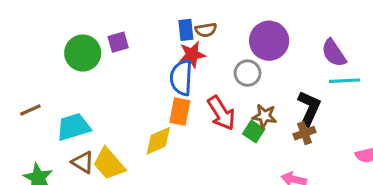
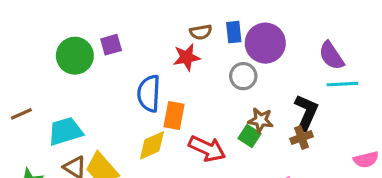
blue rectangle: (186, 30) -> (234, 32), moved
blue semicircle: (181, 78) -> (149, 93), moved
red arrow: (221, 113) -> (207, 149), moved, turned -33

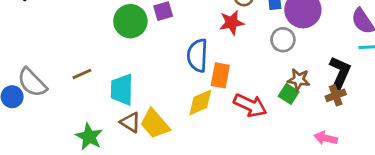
cyan trapezoid: (65, 131) -> (122, 90), turned -72

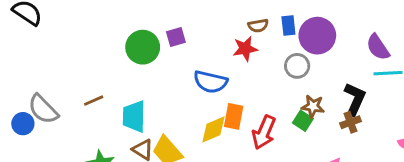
blue semicircle: (197, 55) -> (210, 82), turned -80
orange rectangle: (220, 75) -> (234, 116), moved
red arrow: (250, 105) -> (264, 132), turned 88

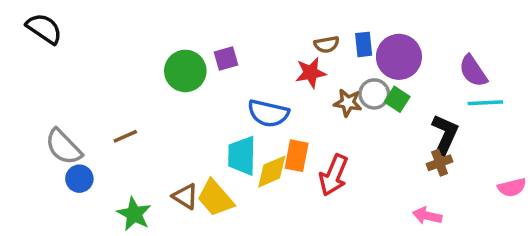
brown star: (313, 106) -> (348, 103), moved
cyan trapezoid: (134, 116) -> (242, 156), moved
green square: (303, 121) -> (397, 99), moved
blue circle: (23, 124) -> (79, 179), moved

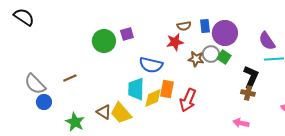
brown cross: (440, 163) -> (248, 93), turned 32

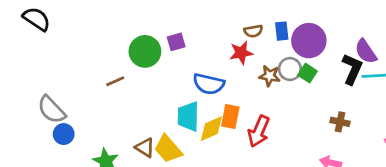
black L-shape: (251, 77) -> (352, 69), moved
brown line: (70, 78) -> (115, 81), moved

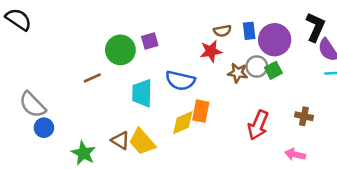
black L-shape: (352, 69) -> (315, 27), moved
green square: (308, 73) -> (273, 70), turned 30
cyan trapezoid: (188, 116) -> (142, 93), moved
red arrow: (259, 131) -> (258, 125), moved

